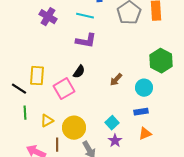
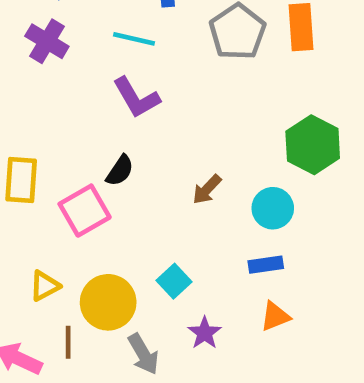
purple L-shape: (86, 41) -> (136, 98), turned 50
cyan square: (112, 123) -> (174, 281), moved

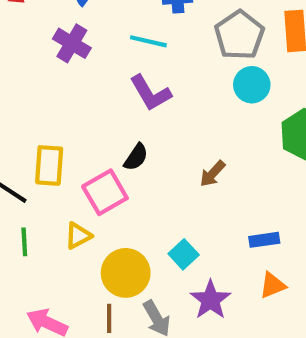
cyan circle: (273, 208) -> (252, 85), moved
yellow triangle: (45, 286) -> (78, 236), moved
purple star: (205, 333) -> (210, 300), size x1.4
brown line: (68, 342) -> (109, 318), moved

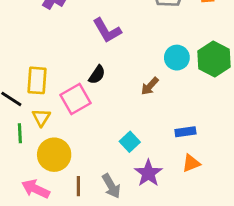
cyan circle: (252, 85) -> (177, 58), moved
yellow triangle: (78, 236) -> (41, 118), moved, turned -30
yellow circle: (126, 273) -> (54, 155), moved

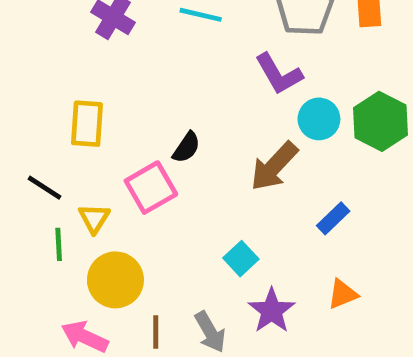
purple L-shape: (107, 30) -> (279, 74), moved
yellow rectangle: (37, 80) -> (87, 124), moved
brown arrow: (150, 86) -> (274, 166), size x1.6
blue rectangle: (185, 132) -> (333, 218), moved, turned -36

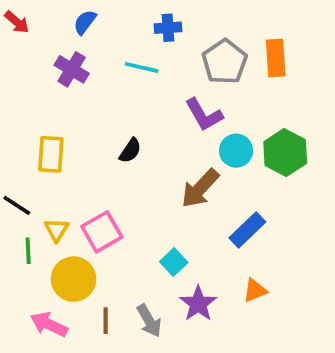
black semicircle: (186, 147) -> (130, 151), moved
pink square: (151, 188) -> (102, 232), moved
blue rectangle: (333, 218) -> (247, 230), size x1.4

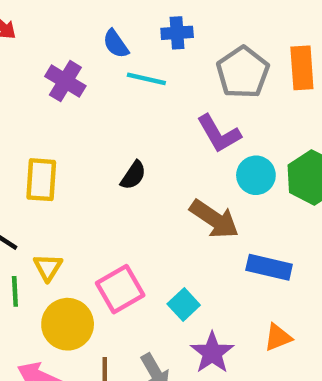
blue semicircle: (85, 22) -> (116, 44), moved, turned -72
brown arrow: (200, 188) -> (214, 219), turned -99
blue rectangle: (247, 230) -> (269, 267), turned 57
pink square: (102, 232) -> (120, 289), moved

